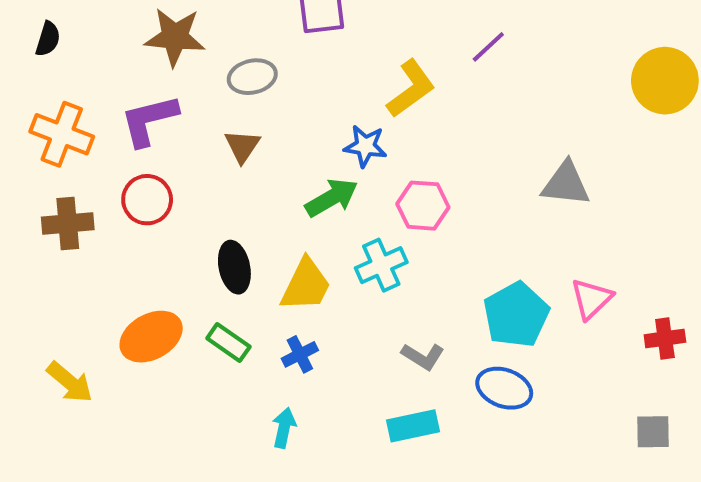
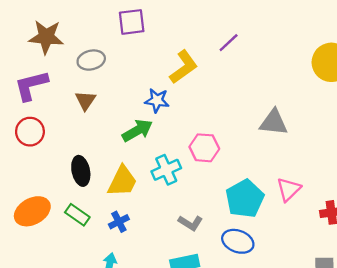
pink hexagon: (423, 206) -> (204, 148), moved

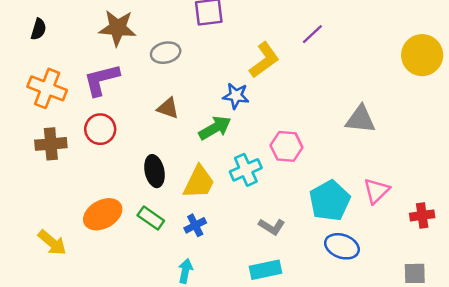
brown triangle: (85, 100) -> (168, 108), moved, turned -45
blue ellipse: (238, 241) -> (342, 246), moved

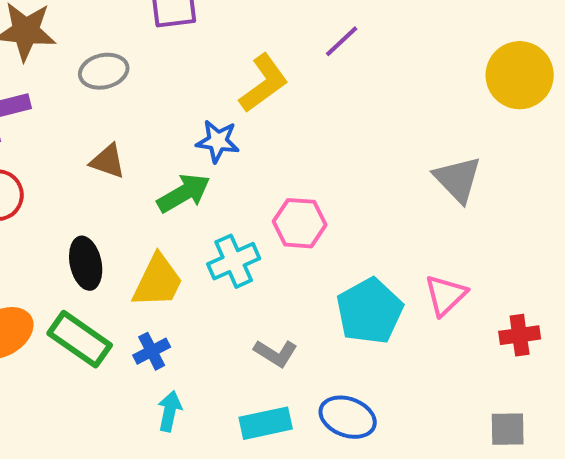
gray triangle: (360, 119) -> (458, 179), moved, turned 40
green rectangle: (151, 218) -> (80, 339), size x1.4
blue ellipse: (342, 246) -> (348, 417), moved
cyan arrow: (185, 271) -> (170, 411), moved

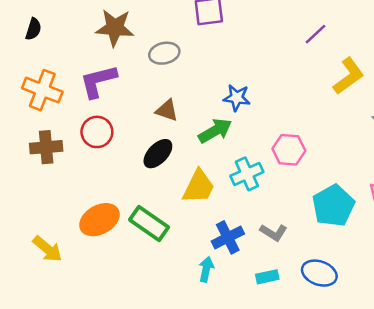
yellow L-shape: (264, 83) -> (349, 76), moved
black ellipse: (86, 263) -> (158, 154), moved, turned 56
blue cross: (152, 351) -> (228, 237), moved, size x1.4
cyan rectangle: (266, 423) -> (267, 277), size x0.7

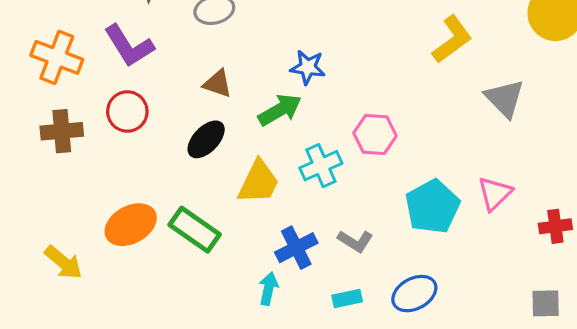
purple L-shape: (98, 81) -> (129, 46), turned -108
blue ellipse: (319, 273) -> (414, 294), turned -48

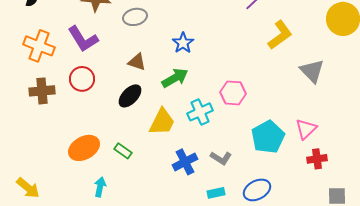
blue star: (308, 67) -> (183, 43), moved, turned 30
red cross: (555, 226) -> (317, 159), moved
green rectangle: (195, 230) -> (123, 151), size x0.6
yellow arrow: (63, 262) -> (28, 188), moved
cyan arrow: (268, 289) -> (100, 187), moved

